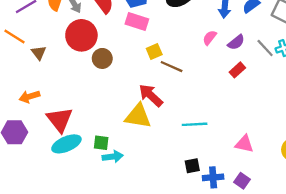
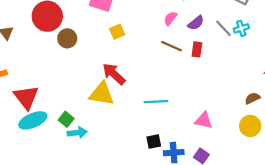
brown line: (172, 67) -> (171, 46), moved
red rectangle: (237, 70) -> (197, 49), turned -40
green square: (101, 143) -> (66, 119), turned 32

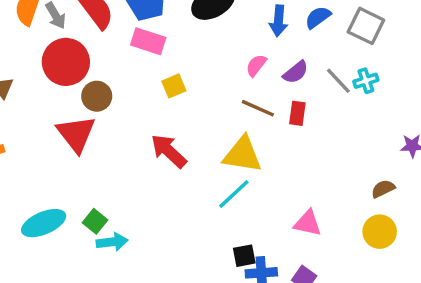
yellow triangle: (102, 94) -> (242, 154), moved
red triangle: (26, 97) -> (76, 134), moved
cyan line: (156, 102) -> (234, 194), turned -40
black square: (154, 141) -> (244, 256), moved

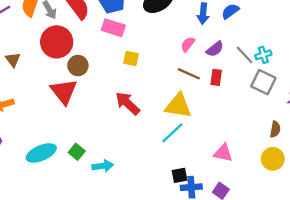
gray square: (366, 26) -> (263, 82), moved
yellow square: (174, 86) -> (131, 58), turned 35
brown semicircle: (383, 189) -> (275, 129), turned 126
cyan arrow: (112, 242) -> (103, 166), moved

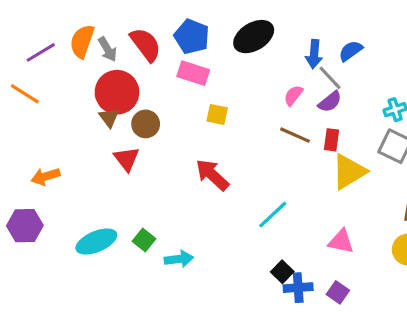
gray line: (244, 55) -> (330, 78), moved
brown triangle: (13, 60) -> (109, 118), moved
red triangle: (64, 92) -> (127, 159), size x0.7
yellow triangle: (178, 106) -> (349, 172), moved, turned -40
black square: (179, 175) -> (282, 272), turned -35

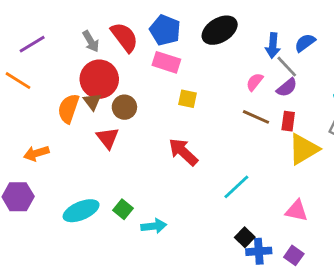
orange semicircle: (82, 41) -> (68, 109), moved

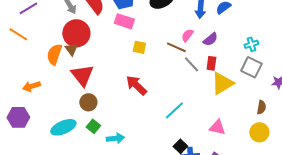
gray line: (287, 67) -> (191, 64), moved
brown circle: (124, 107) -> (88, 102), moved
brown line: (256, 117) -> (176, 47), moved
red triangle: (108, 138) -> (82, 75), size x1.4

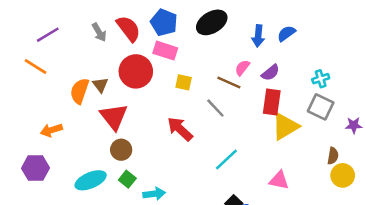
red circle: (76, 33) -> (136, 71), moved
red rectangle: (211, 63) -> (272, 102), size x1.5
gray line: (191, 64) -> (215, 108), moved
yellow circle: (259, 132) -> (343, 175), moved

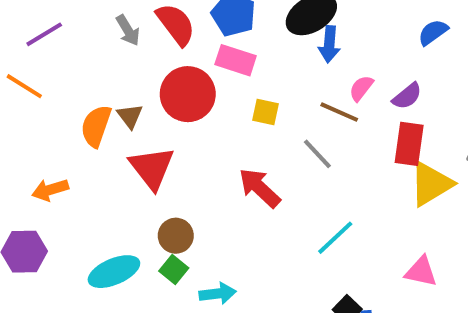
blue arrow: (258, 36) -> (329, 44), moved
brown circle: (121, 150) -> (176, 236), moved

